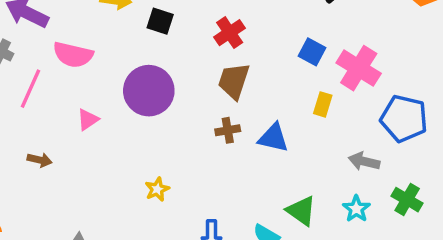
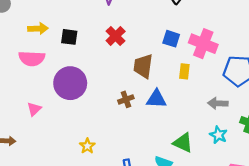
pink semicircle: (73, 55) -> (32, 58), moved
brown trapezoid: (234, 81) -> (143, 66), moved

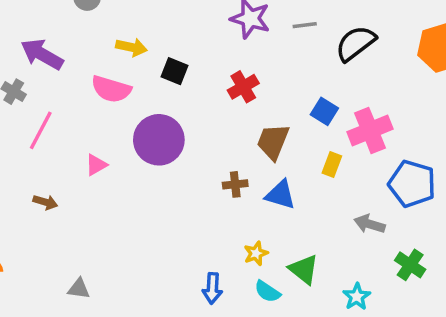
pink cross: (203, 44) -> (370, 130), turned 32
cyan star: (218, 135) -> (357, 297), moved
yellow star: (87, 146) -> (256, 253), moved

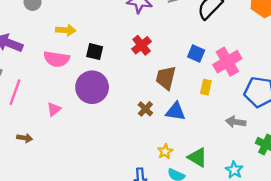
black square: (175, 71) -> (95, 52), moved
brown cross: (235, 184) -> (145, 109), turned -32

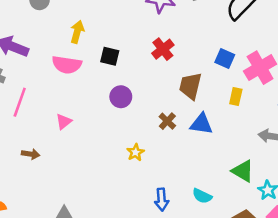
yellow arrow: (66, 30) -> (77, 32), turned -78
purple circle: (92, 87) -> (121, 97), moved, size x0.6
yellow star: (165, 151) -> (135, 152), moved
green triangle: (197, 157) -> (243, 171), moved

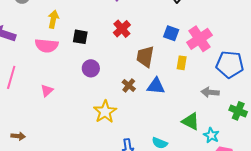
yellow star: (135, 152) -> (105, 112), size x1.6
brown arrow: (31, 154) -> (18, 136), moved

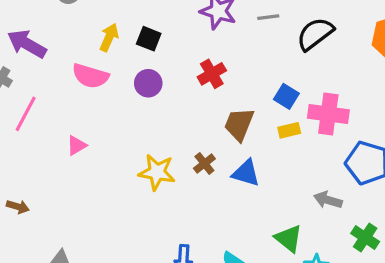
black square: (80, 37) -> (149, 39), moved
pink cross: (199, 39) -> (328, 114), turned 30
yellow rectangle: (182, 63) -> (289, 130), moved, turned 56
purple circle: (91, 68) -> (148, 83), moved
yellow star: (105, 112) -> (157, 172), moved, turned 30

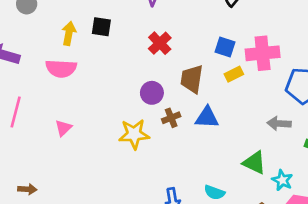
purple circle: (148, 83) -> (152, 93), moved
brown cross: (204, 164) -> (171, 118), turned 30

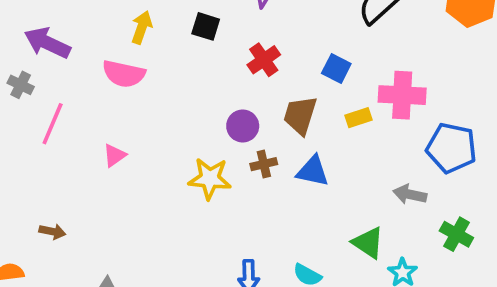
black square: (101, 27) -> (206, 26), moved
blue square: (225, 47) -> (336, 69), moved

